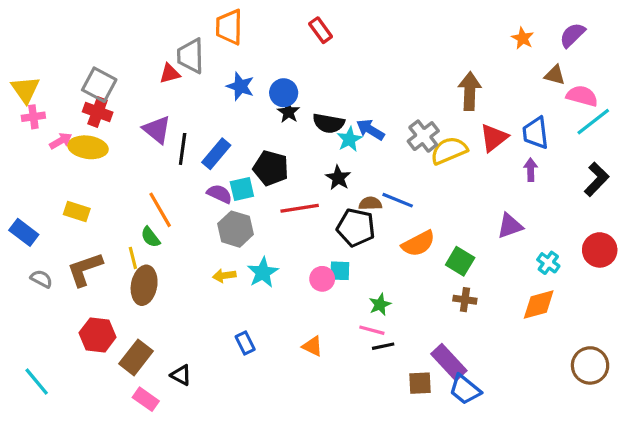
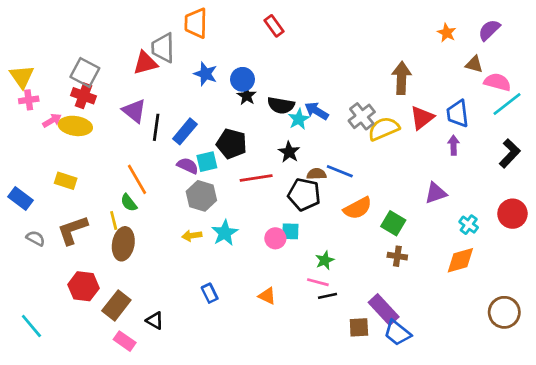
red triangle: (170, 74) -> (145, 63), size x1.4

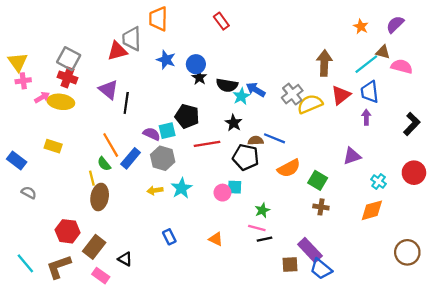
cyan line: (507, 104) -> (366, 64), moved
blue rectangle: (185, 131) -> (131, 158), moved
brown L-shape: (73, 230) -> (59, 267), moved

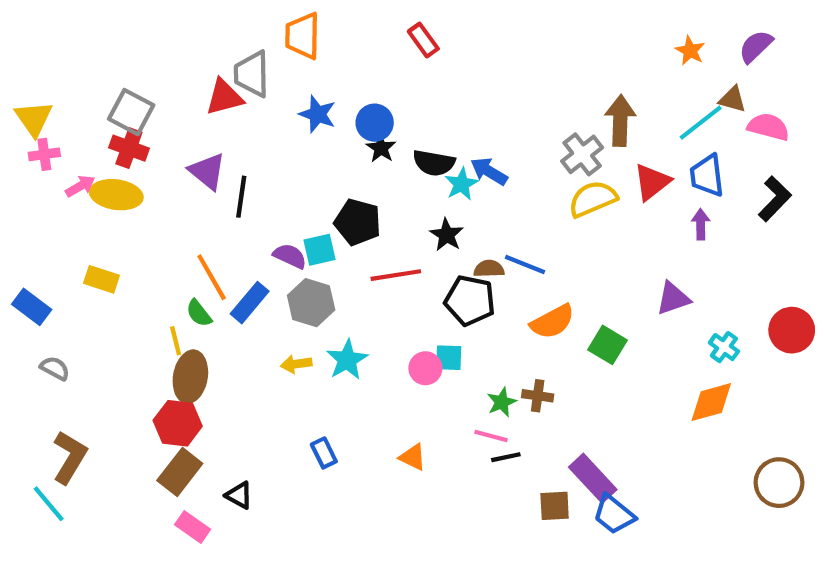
gray cross: (292, 94) -> (582, 154), moved
black L-shape: (412, 124) -> (775, 199), moved
brown cross: (321, 207) -> (538, 396), moved
red hexagon: (68, 231) -> (178, 423), moved
brown L-shape: (59, 267) -> (70, 457), moved, turned 140

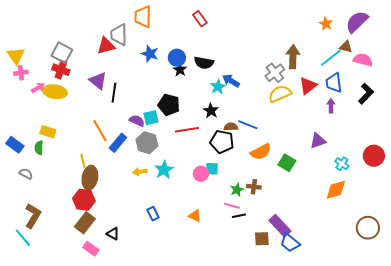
purple semicircle: (756, 46) -> (357, 22), size x1.4
black semicircle: (434, 163) -> (204, 63), moved
green semicircle: (199, 313) -> (39, 148), moved, turned 40

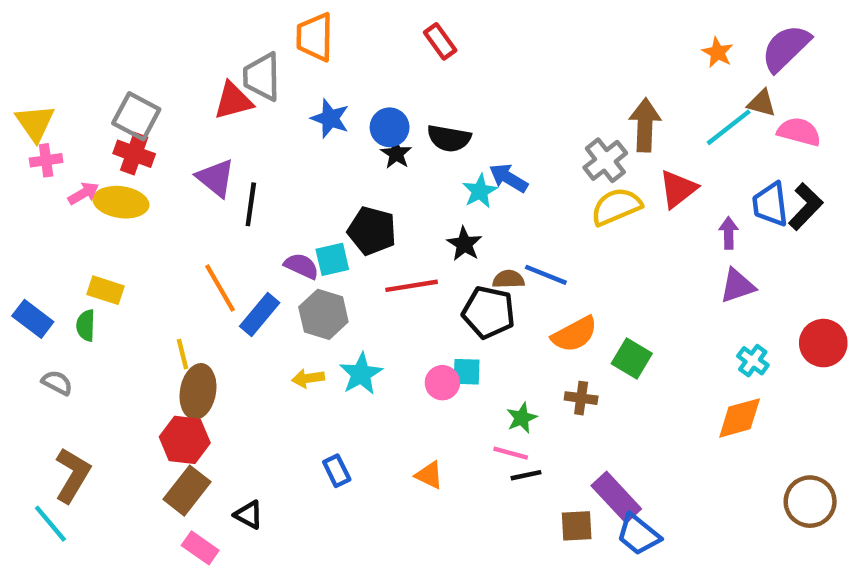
blue trapezoid: (334, 83) -> (770, 204), moved
purple triangle: (318, 141) -> (737, 286), moved
brown cross: (254, 187) -> (581, 398), moved

